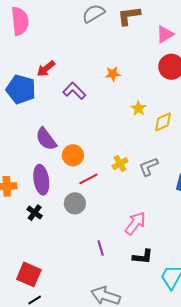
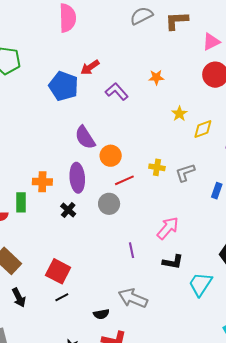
yellow cross: (120, 164) -> (157, 167), turned 35

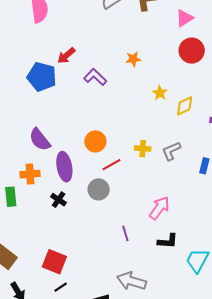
purple semicircle: (85, 137) -> (40, 140), moved

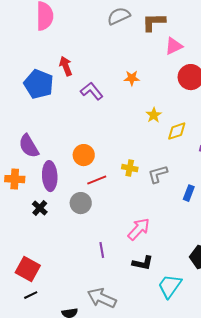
pink triangle: (184, 18) -> (174, 46), moved
red arrow: (66, 55) -> (66, 66), turned 102

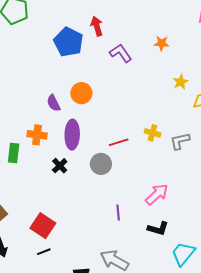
purple semicircle: (29, 146) -> (54, 103), size x0.7
orange circle: (84, 155) -> (81, 93), moved

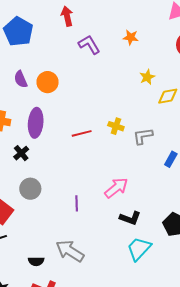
blue pentagon: (68, 42) -> (18, 31), moved
purple semicircle: (54, 103) -> (21, 79), moved
gray circle: (101, 164) -> (30, 189), moved
black L-shape: (158, 229) -> (130, 218), moved

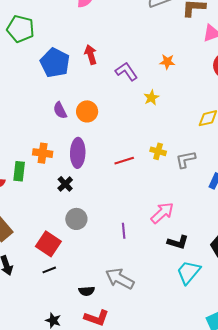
red arrow: (67, 16) -> (91, 55), moved
yellow star: (147, 77) -> (151, 98), moved

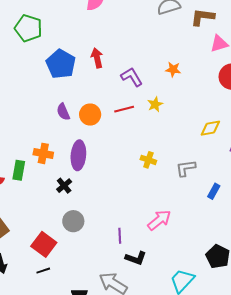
yellow cross: (158, 151) -> (148, 160), moved
red line: (124, 161) -> (124, 109), moved
black L-shape: (178, 242) -> (136, 258), moved

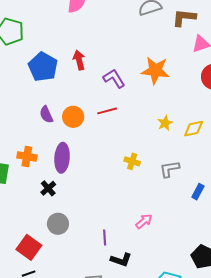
orange star: (173, 69) -> (155, 70), size x1.8
yellow star: (155, 104) -> (165, 123), moved
pink arrow: (159, 220) -> (144, 221), size x0.7

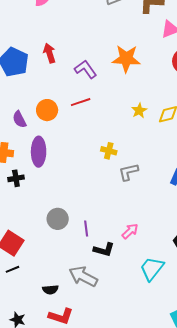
purple semicircle: (46, 115) -> (19, 119), moved
gray L-shape: (169, 169) -> (129, 172), moved
black cross: (48, 188) -> (16, 178), moved, turned 35
pink arrow: (144, 221) -> (130, 231), moved
gray circle: (58, 224) -> (58, 219), moved

